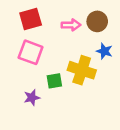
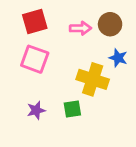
green square: (54, 81) -> (72, 109), moved

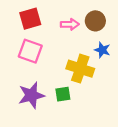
purple star: (36, 110) -> (31, 95), size x1.6

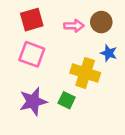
green square: (63, 94) -> (67, 100), turned 35

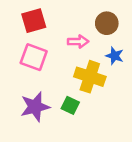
pink arrow: (74, 26) -> (78, 41), moved

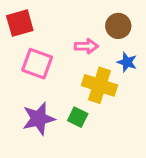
red square: (34, 21) -> (20, 23), moved

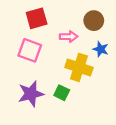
red square: (20, 23) -> (37, 18), moved

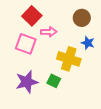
red square: (37, 18) -> (32, 16), turned -30
pink arrow: (69, 37) -> (49, 32), moved

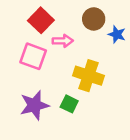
brown circle: (82, 18) -> (94, 19), moved
blue star: (88, 43) -> (117, 34), moved

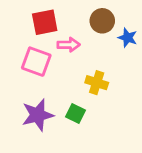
red square: (41, 20) -> (45, 22), turned 35
yellow cross: (88, 76) -> (97, 83), size x0.7

